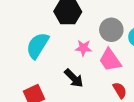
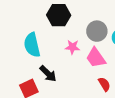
cyan semicircle: (38, 46) -> (32, 45), turned -45
black arrow: (74, 78) -> (48, 74), moved

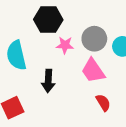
pink star: (72, 47) -> (65, 45), moved
black arrow: (48, 74) -> (48, 81), moved, turned 48

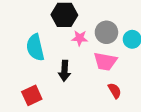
pink trapezoid: (93, 71) -> (105, 61), turned -45

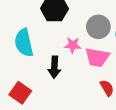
pink star: (80, 38) -> (73, 45), moved
red square: (32, 95) -> (20, 93), turned -30

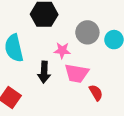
pink trapezoid: (97, 57) -> (77, 73), moved

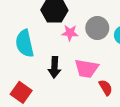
pink star: (62, 50) -> (70, 33), moved

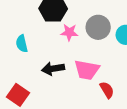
cyan semicircle: (25, 43) -> (22, 44), size x0.6
black arrow: (54, 67) -> (53, 69), turned 78

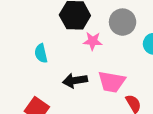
gray circle: (98, 27) -> (123, 22), moved

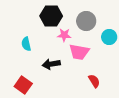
pink trapezoid: (112, 82) -> (79, 52), moved

